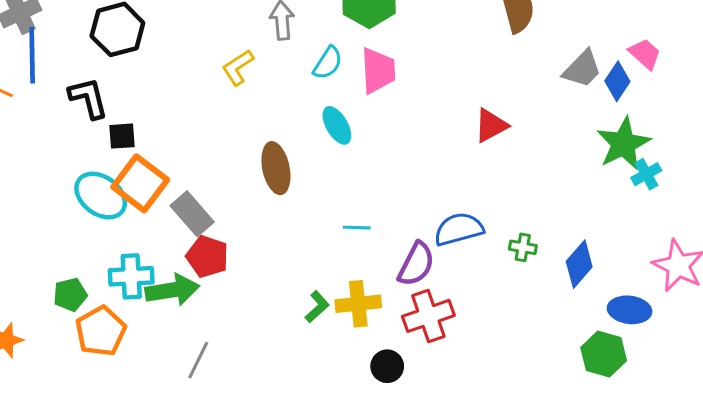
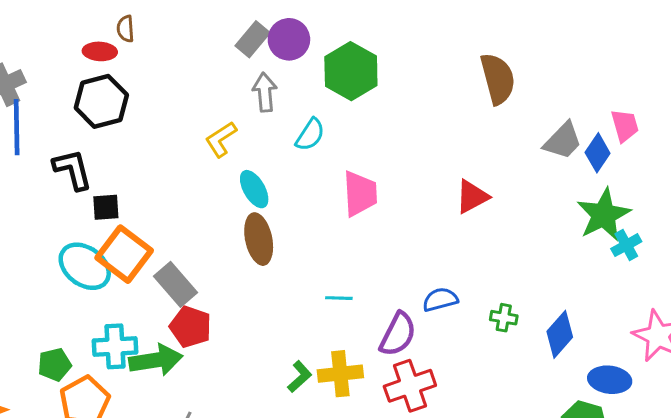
pink trapezoid: (645, 54) -> (625, 126), turned 32
pink trapezoid: (378, 71) -> (360, 194), moved
cyan ellipse: (337, 125) -> (254, 189), moved
blue semicircle: (459, 229) -> (440, 300), size x0.7

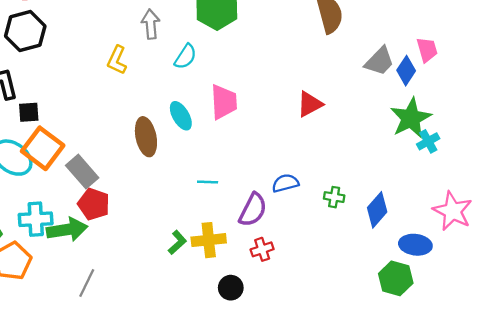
yellow L-shape: (221, 139) -> (117, 60), turned -32
cyan ellipse: (254, 189) -> (181, 116), moved
red cross: (410, 386) -> (262, 249), size x0.6

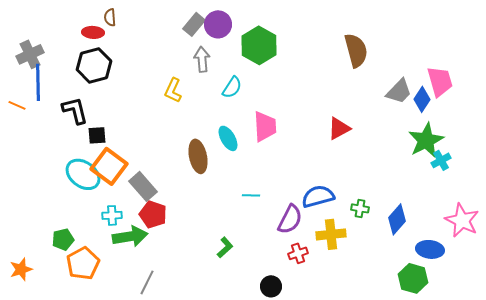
pink trapezoid: (427, 50) -> (440, 81), size x1.4
blue semicircle: (285, 183) -> (318, 196), size x1.4
cyan cross: (36, 219) -> (112, 215), moved, size x0.7
yellow cross: (209, 240) -> (331, 234), moved

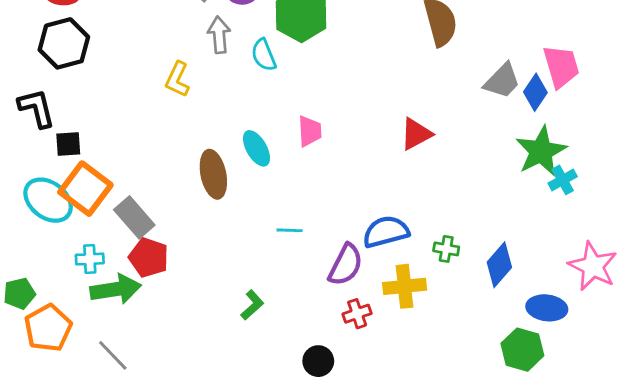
cyan semicircle: (232, 87) -> (264, 55), moved, turned 125
pink trapezoid: (265, 126) -> (310, 131), size x0.7
gray line: (147, 282) -> (113, 355), moved, turned -70

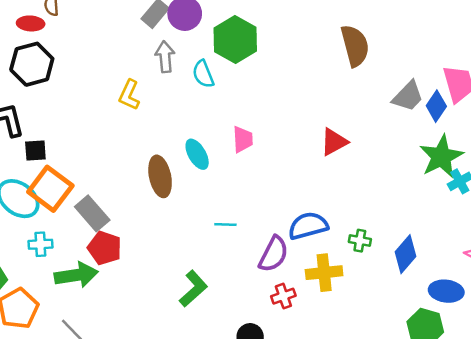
cyan cross: (90, 259) -> (40, 244), moved
green L-shape: (252, 305) -> (193, 289), size x1.4

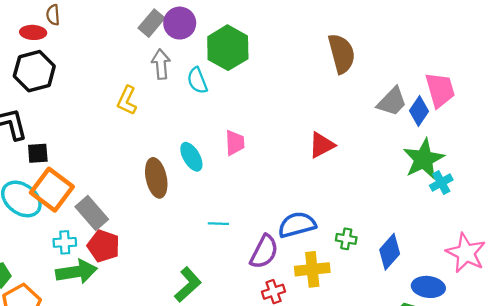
cyan cross: (40, 244) -> (65, 242), moved

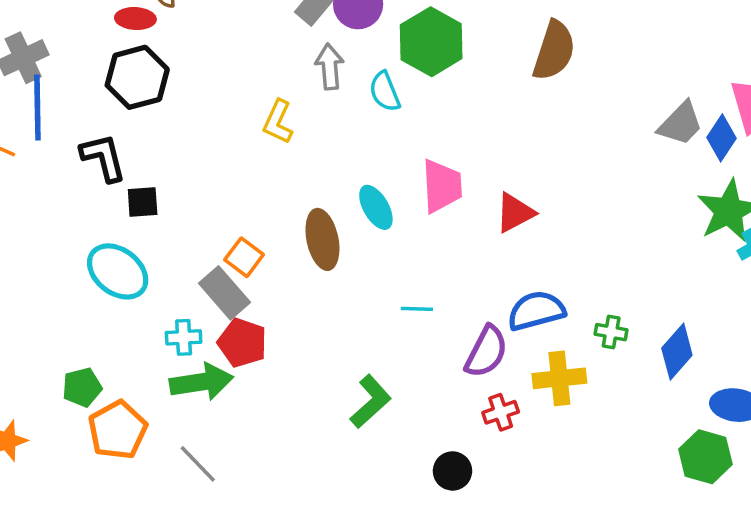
brown semicircle: (342, 54) -> (554, 51), moved, turned 33
pink trapezoid: (235, 143) -> (442, 186), size x1.4
red triangle: (322, 145) -> (515, 213), moved
orange square: (52, 190) -> (244, 257), moved, size x0.6

